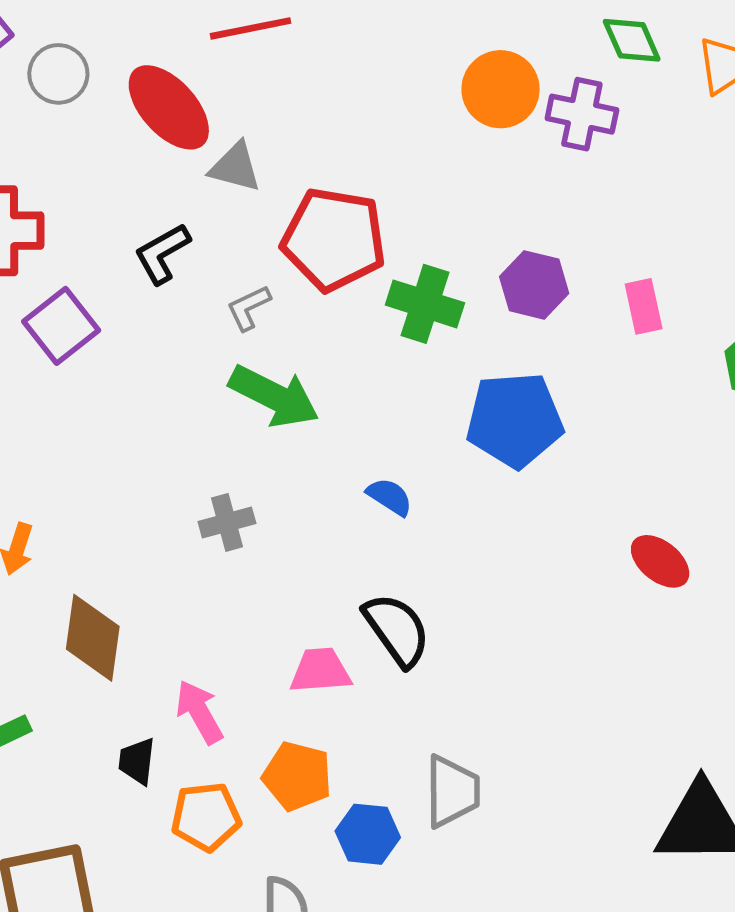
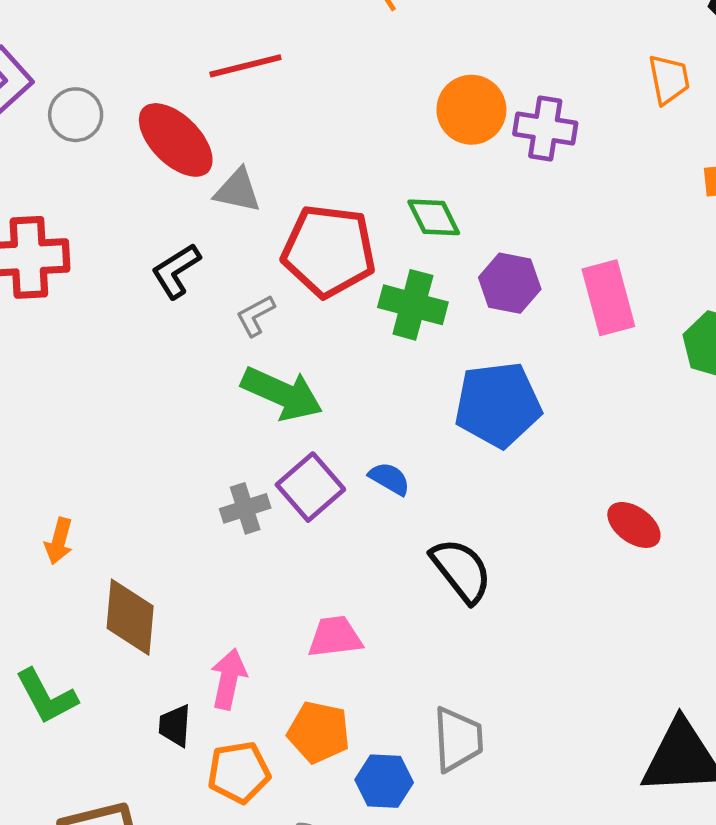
green diamond: (632, 40) -> (434, 217), moved
pink rectangle: (644, 306) -> (608, 298), size x1.5
purple square: (61, 326) -> (310, 487), moved
black semicircle: (397, 630) -> (461, 570), moved
pink arrow: (199, 712) -> (229, 679), turned 44

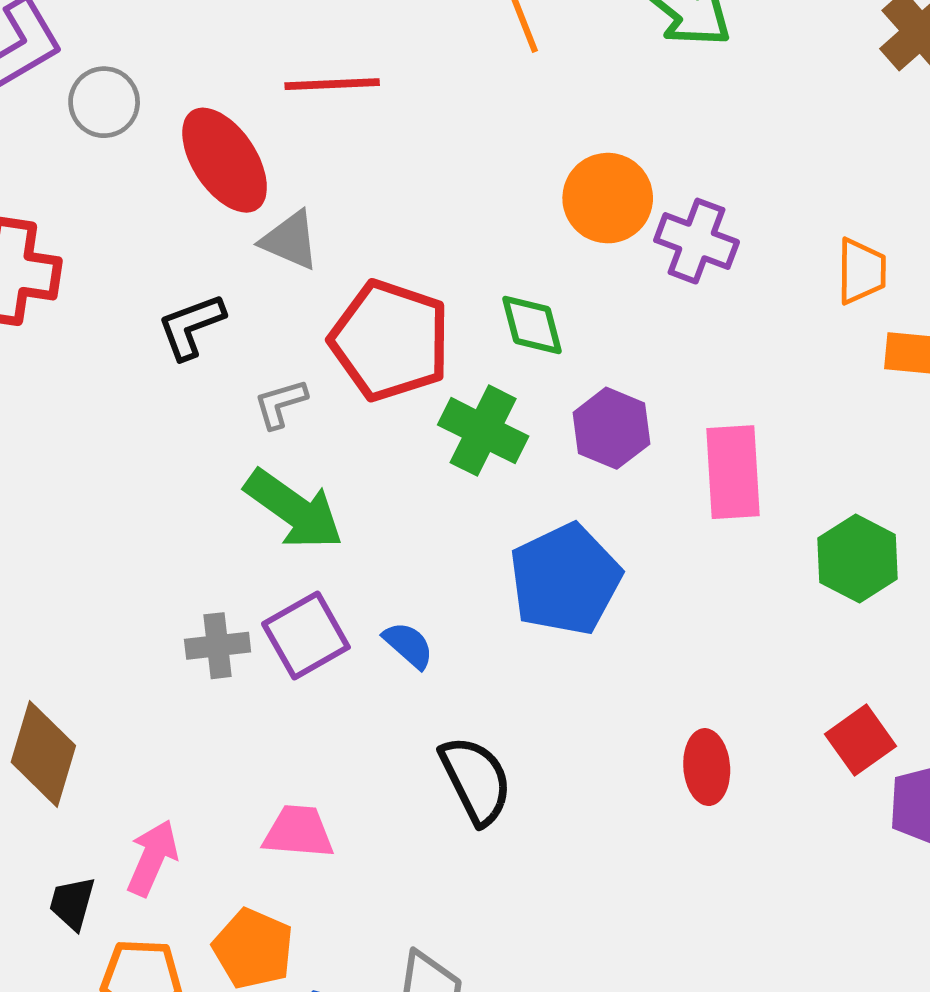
orange trapezoid: (669, 79) -> (861, 271), moved
blue pentagon: (498, 405) -> (565, 579), turned -30
red ellipse: (634, 525) -> (707, 767), turned 38

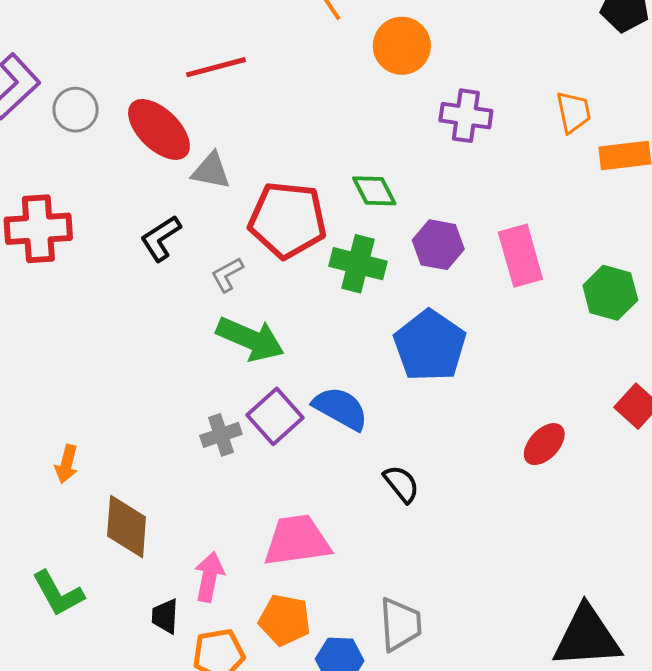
orange circle: (608, 198) -> (402, 46), moved
blue semicircle: (408, 645) -> (341, 408), size x1.6
red ellipse: (707, 767) -> (544, 444), turned 60
black semicircle: (476, 780) -> (401, 484), size x0.7
pink trapezoid: (298, 832) -> (297, 541), size x1.5

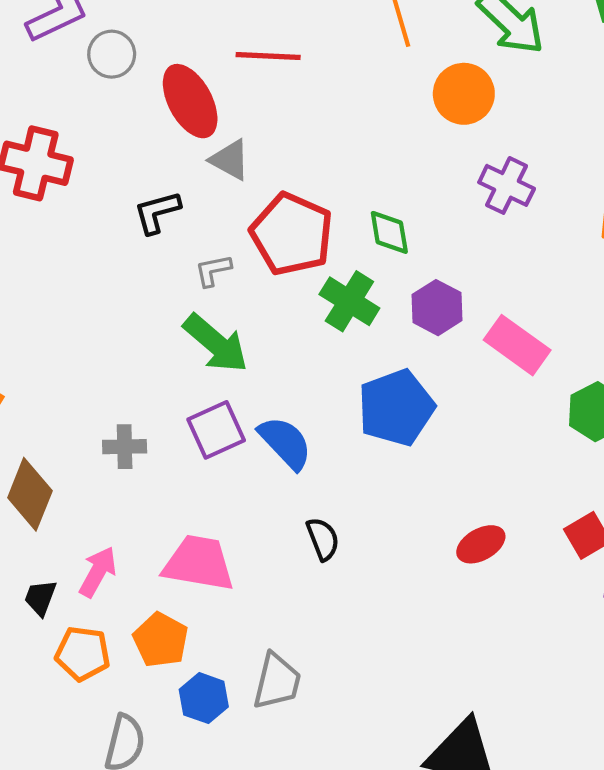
pink rectangle: (520, 256) -> (517, 345), turned -56
gray cross: (221, 435) -> (125, 447), moved

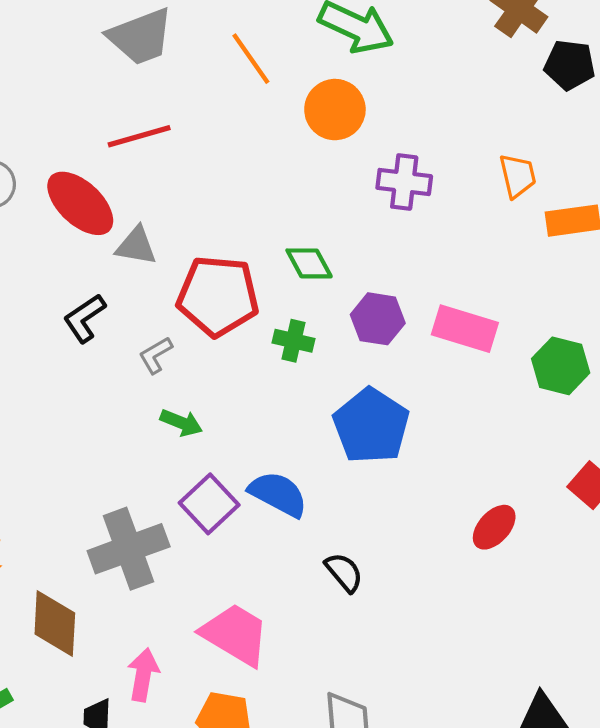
green cross: (349, 301) -> (293, 341), size x0.7
green arrow: (216, 343) -> (181, 423), size x0.6
gray cross: (125, 447) -> (129, 549), size x1.8
pink trapezoid: (199, 563) -> (235, 635), turned 40

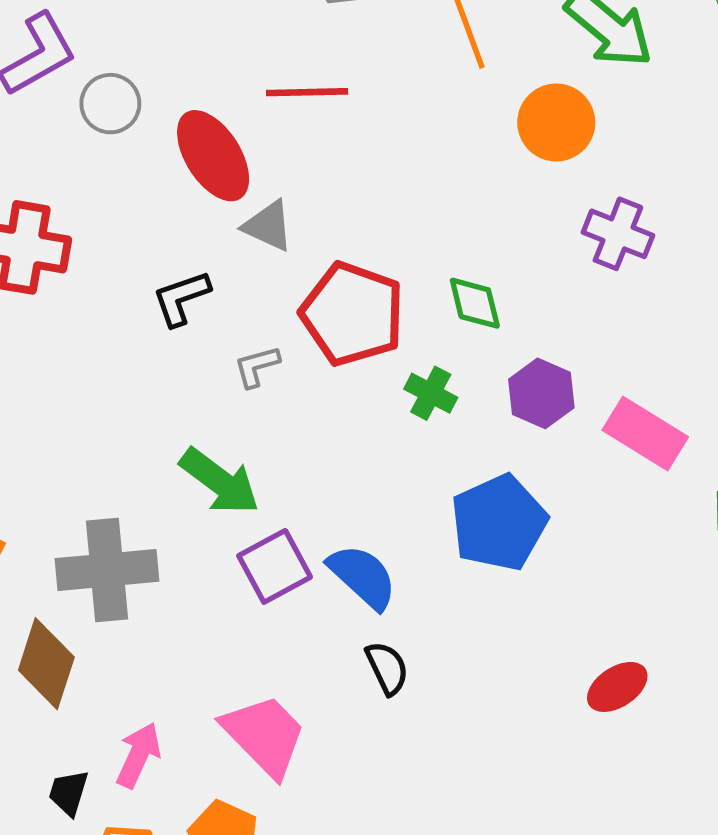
green arrow: (181, 423) -> (220, 481), moved, size x1.6
gray cross: (129, 549) -> (107, 570), moved
black semicircle: (344, 572) -> (387, 668), moved

